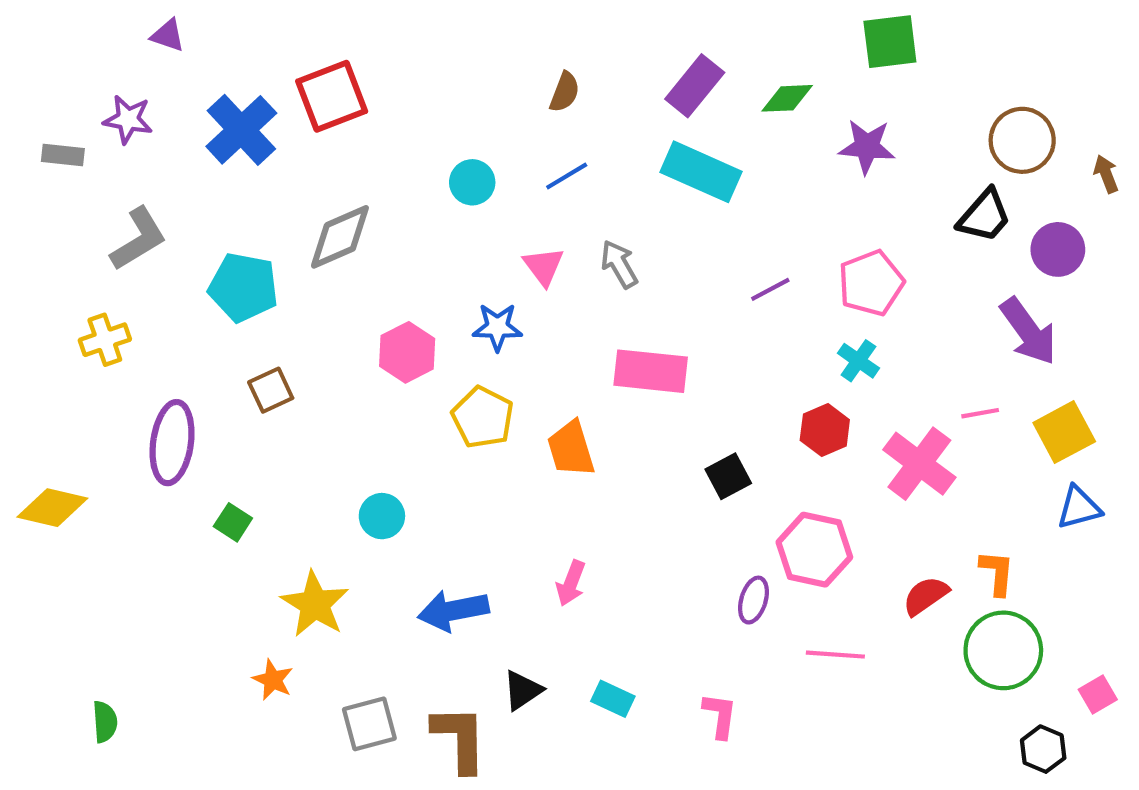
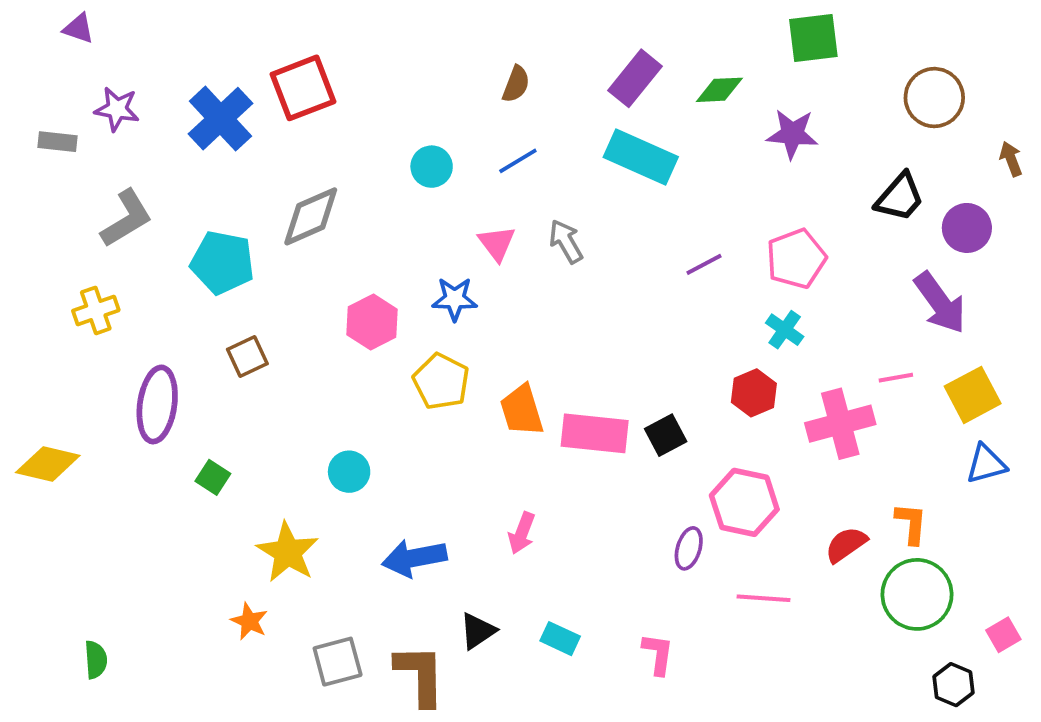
purple triangle: (168, 35) -> (79, 28), moved
brown circle: (1022, 140) -> (934, 98), moved
pink rectangle: (651, 371) -> (595, 433), moved
pink cross: (919, 464) -> (840, 424), turned 38

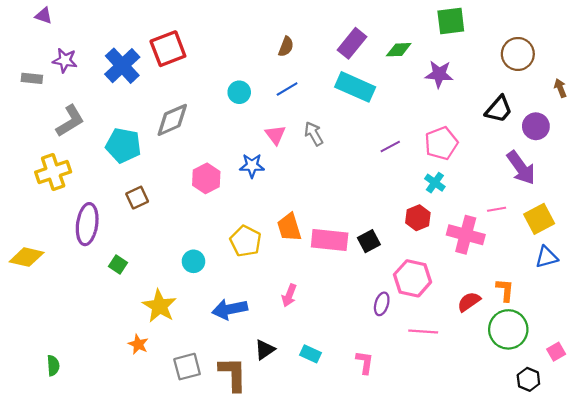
yellow cross: (96, 310) -> (53, 172), size x1.4
yellow pentagon: (441, 381) -> (246, 241), moved
pink cross: (840, 424) -> (466, 235), turned 30

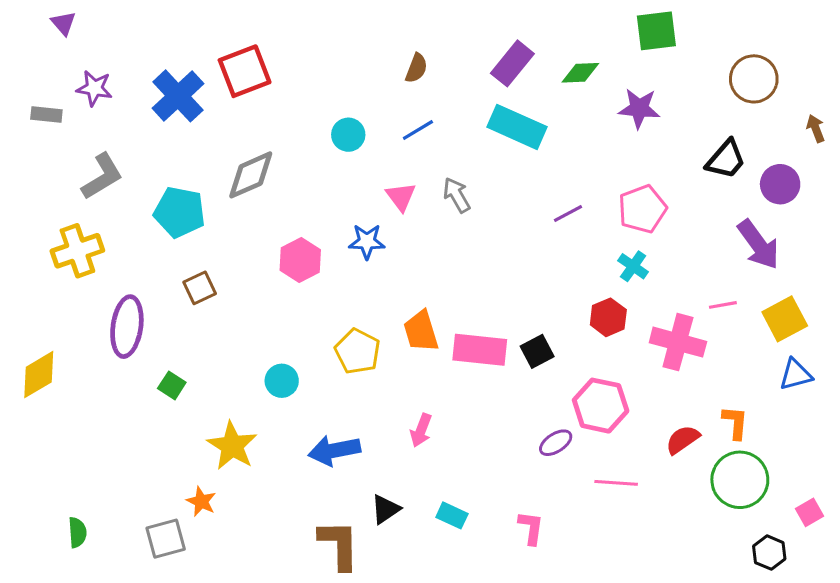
purple triangle: (44, 16) -> (63, 23), turned 30
yellow diamond: (27, 257) -> (39, 375), turned -44
purple ellipse: (382, 304) -> (556, 443), turned 40
gray square: (187, 367) -> (166, 539), moved

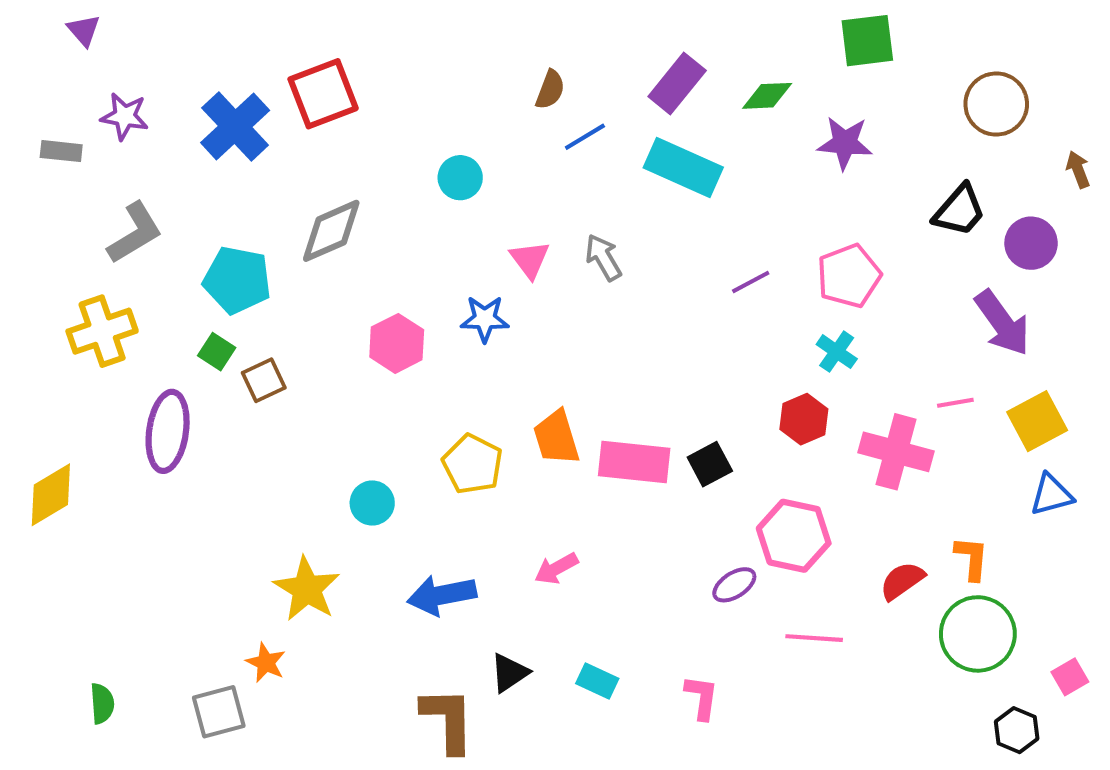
blue line: (418, 130) -> (585, 137), moved
green square: (172, 385) -> (217, 352), moved
pink arrow: (421, 430) -> (556, 568), turned 40

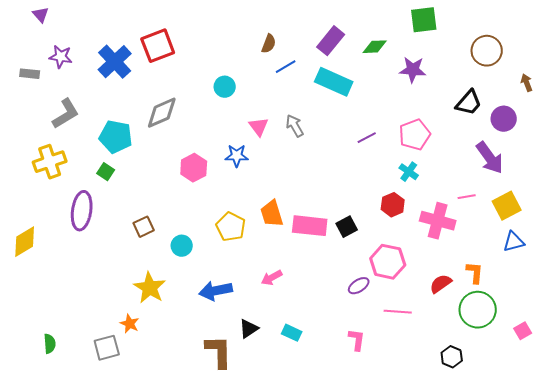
brown square: (264, 380) -> (144, 227), moved
pink L-shape: (702, 697) -> (357, 340), moved
black hexagon: (1017, 730) -> (452, 357), moved

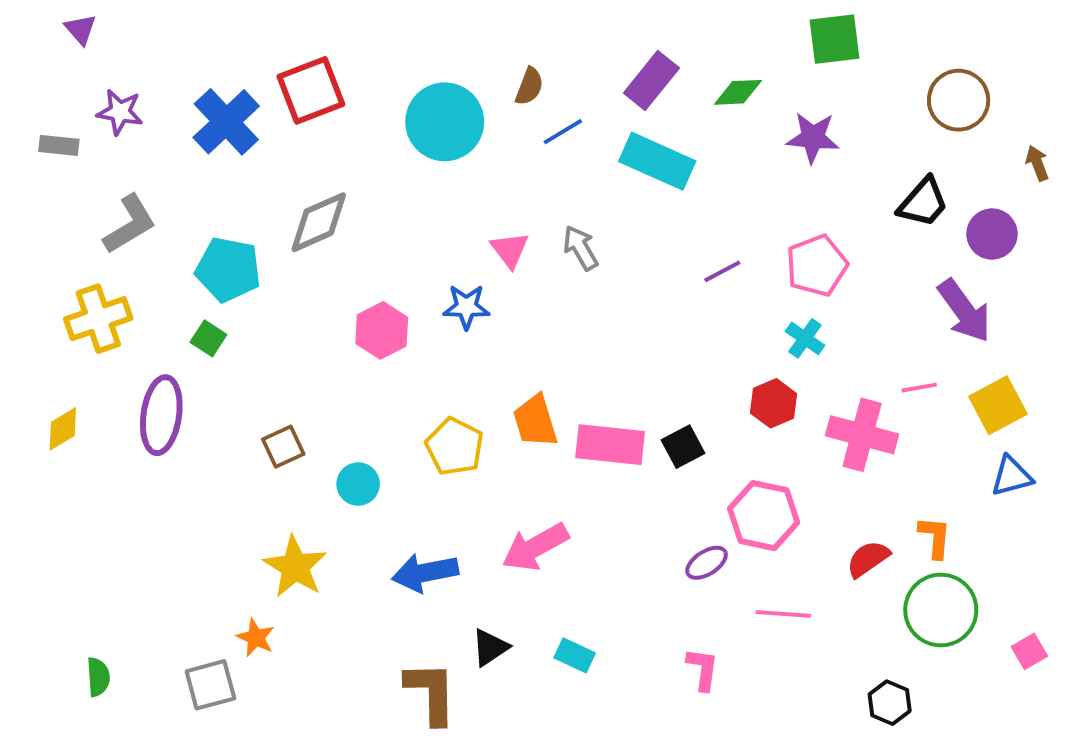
cyan circle: (225, 87) -> (445, 122), moved, size x1.8
yellow diamond: (25, 242) -> (63, 429), moved, size x0.7
pink arrow: (272, 278) -> (535, 547), size x1.6

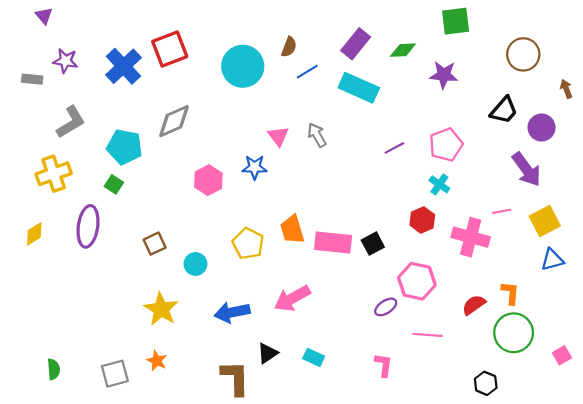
orange star: (256, 638) -> (157, 361), moved

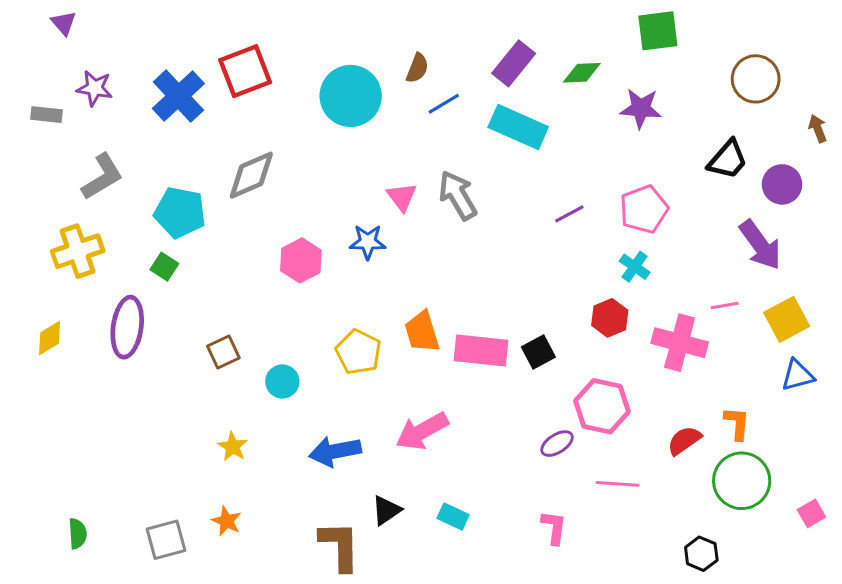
gray arrow: (317, 135) -> (458, 195), size x1.4
yellow star: (161, 309) -> (233, 447), size x0.6

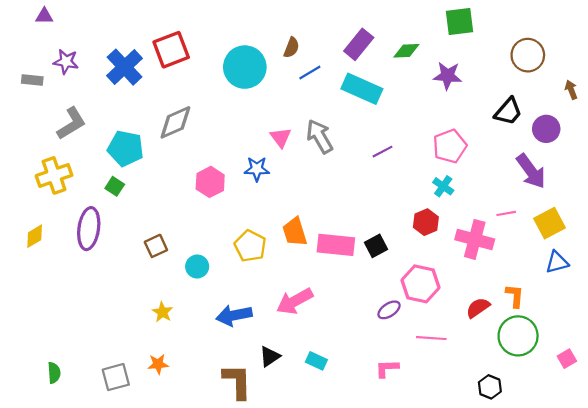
purple triangle: (64, 23) -> (44, 16), turned -48
purple line: (569, 214) -> (383, 152), moved
orange star: (226, 521) -> (158, 364), turned -30
pink L-shape: (554, 527) -> (387, 368), turned -100

